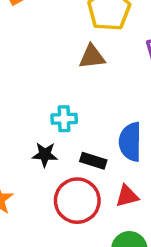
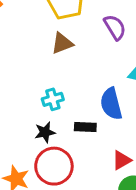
red triangle: (127, 196) -> (122, 160), moved
red circle: (77, 201) -> (54, 166), moved

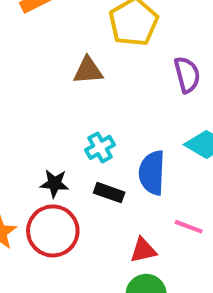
brown triangle: (62, 43) -> (88, 71), moved
cyan cross: (53, 99) -> (100, 147), moved, turned -30

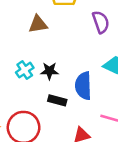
cyan cross: (100, 147) -> (25, 70), moved
black star: (55, 183) -> (49, 71), moved

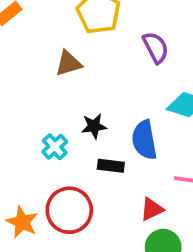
cyan cross: (25, 70) -> (55, 147), moved

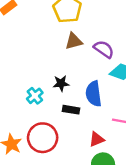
purple semicircle: (156, 48) -> (104, 49), moved, turned -30
brown triangle: (68, 63) -> (74, 41), moved

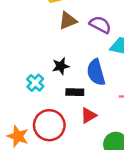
red triangle: (97, 139) -> (89, 115), moved

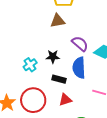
brown triangle: (68, 21) -> (58, 21), moved
purple semicircle: (100, 25) -> (80, 44), moved

